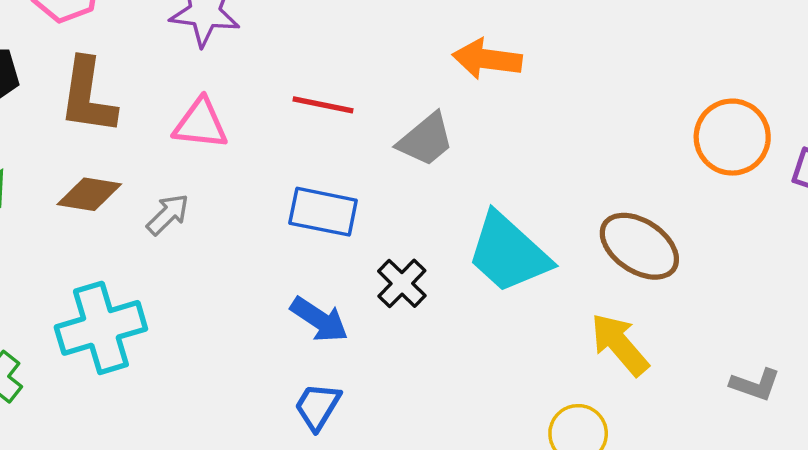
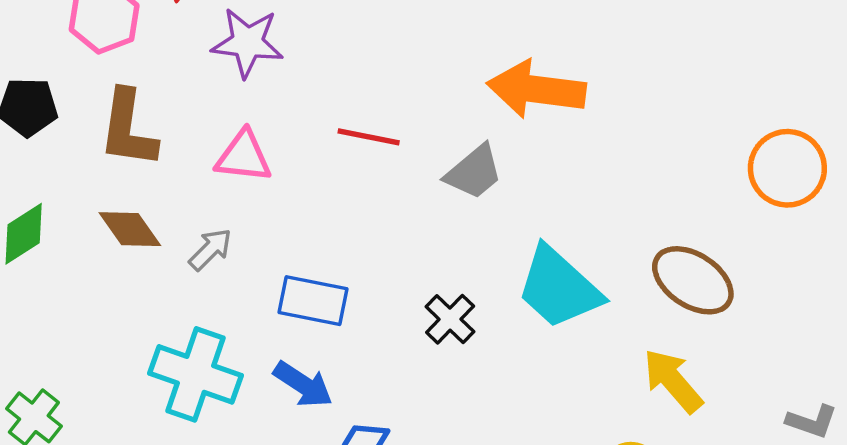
orange arrow: (487, 59) -> (536, 89), size x1.4
brown diamond: (89, 194) -> (130, 229), turned 46
blue rectangle: (323, 212) -> (313, 301), moved
blue arrow: (319, 320) -> (303, 385), moved
cyan cross: (101, 328) -> (196, 374), moved, turned 36

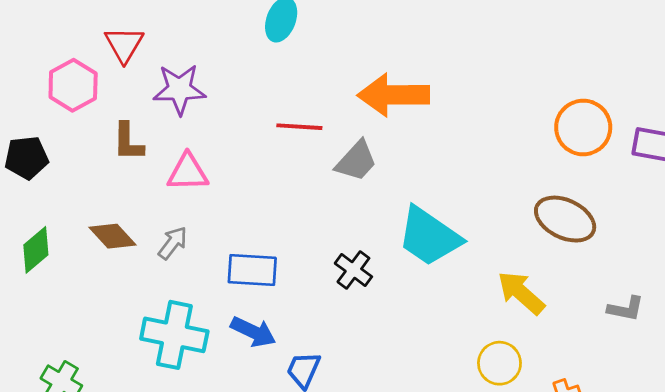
brown L-shape: (128, 129) -> (128, 142), moved, size x0.7
red line: (369, 137) -> (299, 127), moved
brown ellipse: (693, 280) -> (565, 219), moved

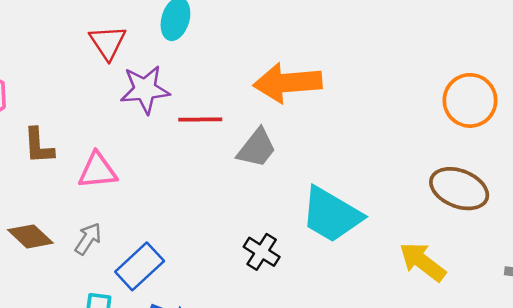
red triangle: (124, 45) -> (108, 42), moved
purple star: (179, 89) -> (145, 89), moved
blue rectangle: (252, 270) -> (140, 266), moved, turned -42

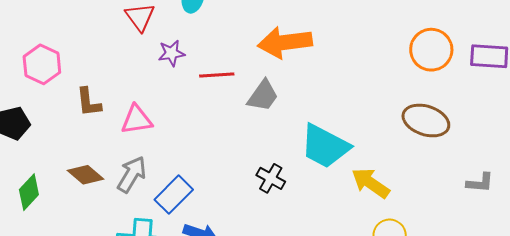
purple star: (145, 89) -> (171, 53), size x0.7
gray arrow: (88, 239) -> (132, 174), size x1.4
yellow arrow: (422, 262) -> (371, 183), moved

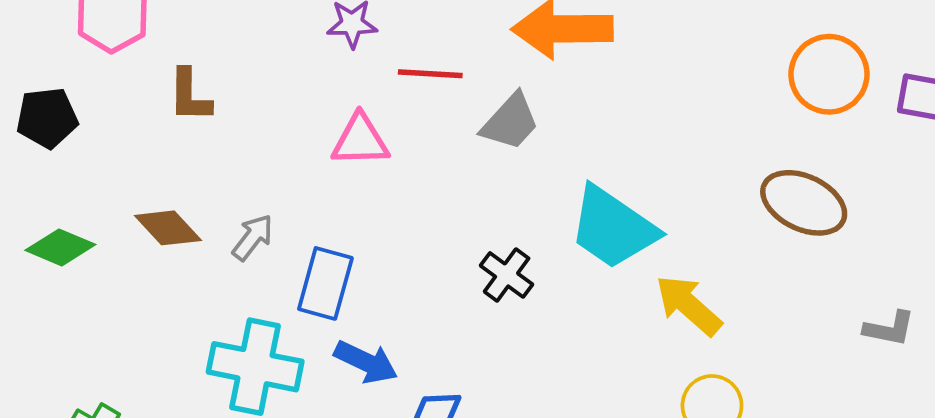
pink triangle: (137, 120) -> (360, 140), moved
gray arrow: (132, 174) -> (253, 237), size x0.7
green diamond: (29, 192) -> (60, 247), turned 63
blue rectangle: (174, 195) -> (325, 283), turned -36

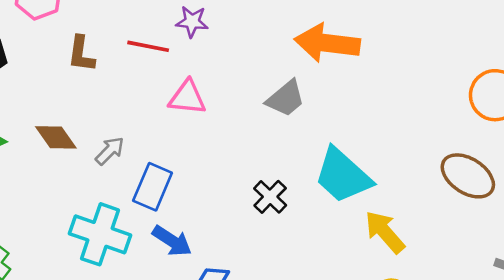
red line: (430, 74) -> (148, 46), moved

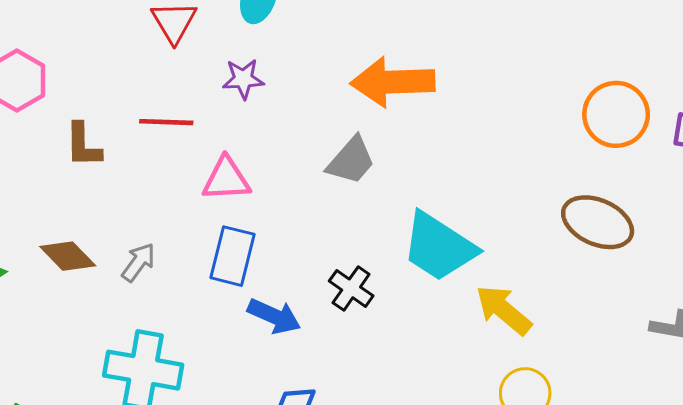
purple star: (192, 22) -> (243, 79), moved
blue rectangle: (153, 187) -> (232, 256), moved
blue arrow: (172, 241) -> (274, 316), moved

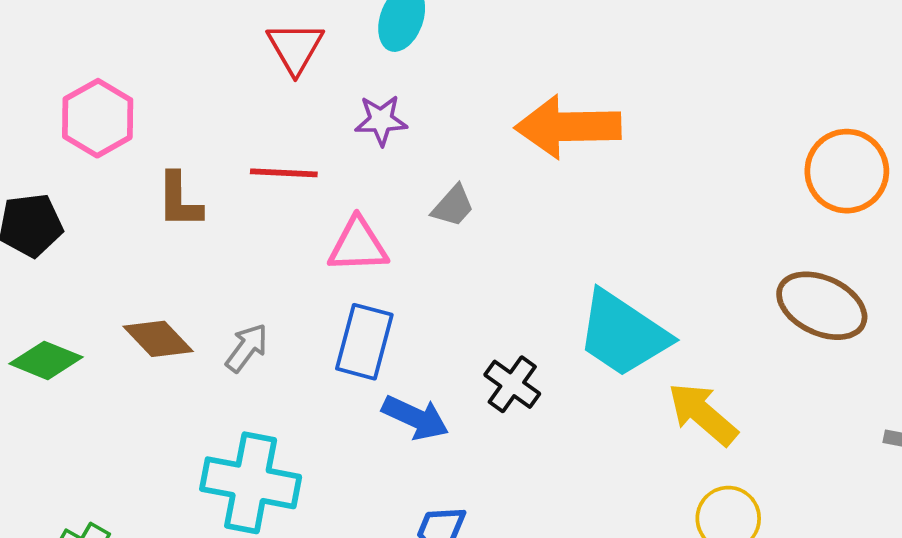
gray trapezoid: (351, 161) -> (453, 206), moved, size x0.7

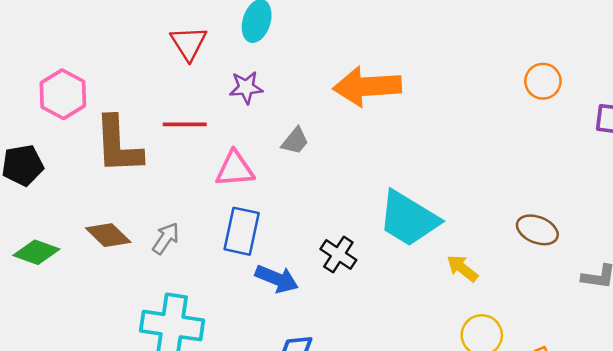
orange circle: (847, 171) -> (543, 81), moved, size x0.7
brown L-shape: (179, 200) -> (118, 145), size x1.6
brown ellipse: (822, 306) -> (537, 230), moved, size x0.7
yellow arrow: (703, 414) -> (462, 268), size x0.7

